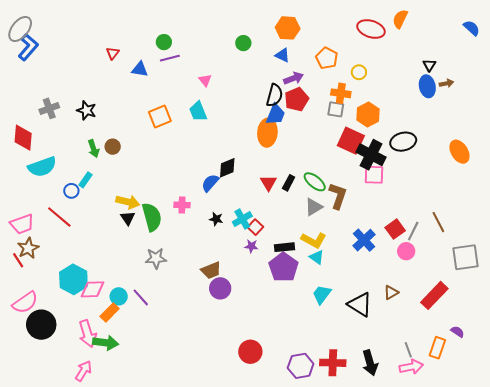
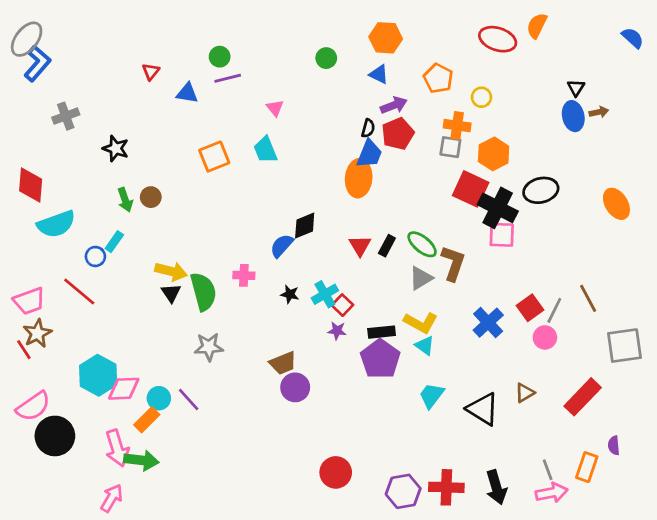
black semicircle: (274, 95) -> (368, 128), size x0.6
gray cross: (49, 108) -> (66, 116), moved
purple semicircle: (457, 332) -> (614, 445), turned -128

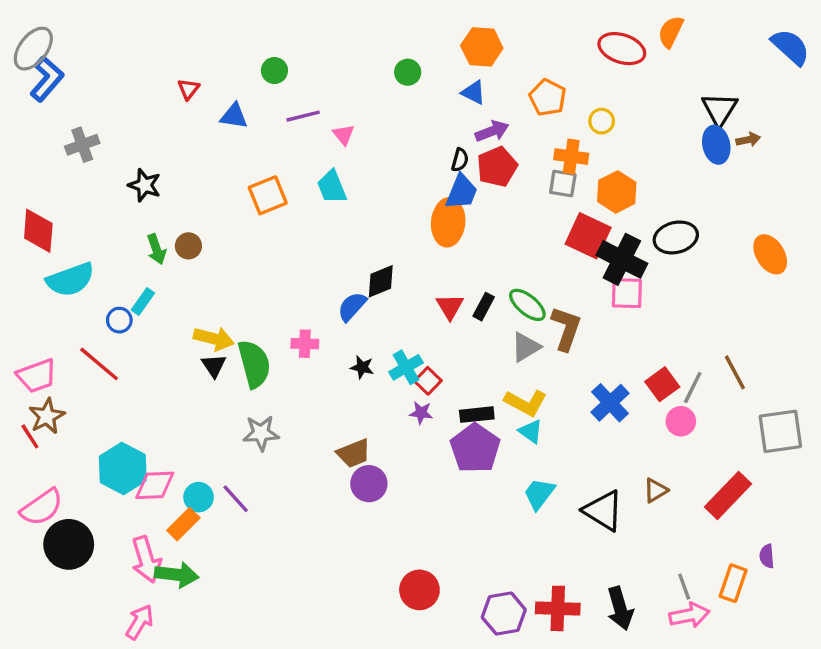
blue semicircle: (633, 38) -> (790, 47), size x1.4
purple line: (228, 78) -> (303, 116), moved
black triangle: (576, 88) -> (720, 109), size x1.6

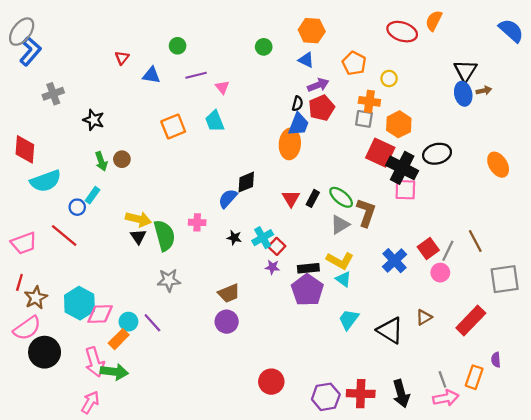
brown star: (47, 416) -> (36, 298), moved
red line: (30, 436) -> (19, 282), turned 49
purple circle: (369, 484) -> (227, 322), moved

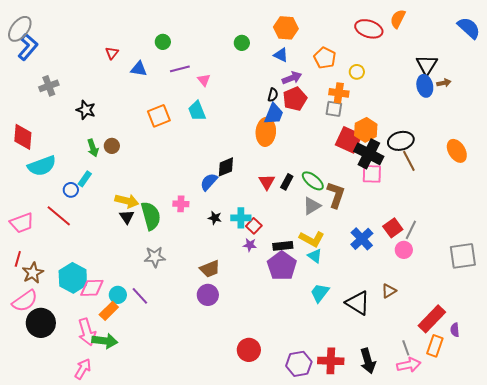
orange hexagon: (399, 124) -> (366, 130), moved
cyan cross: (263, 238) -> (241, 218), turned 30
brown line: (475, 241) -> (409, 161), moved
red rectangle: (471, 321) -> (432, 319), moved

